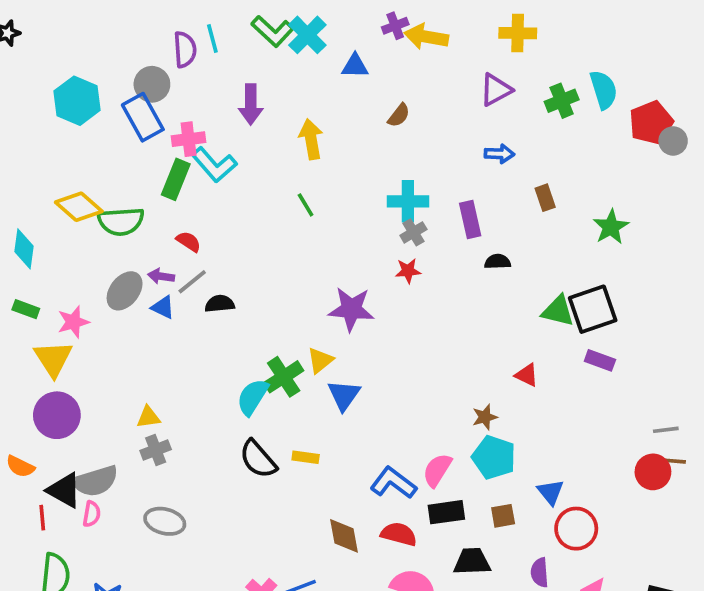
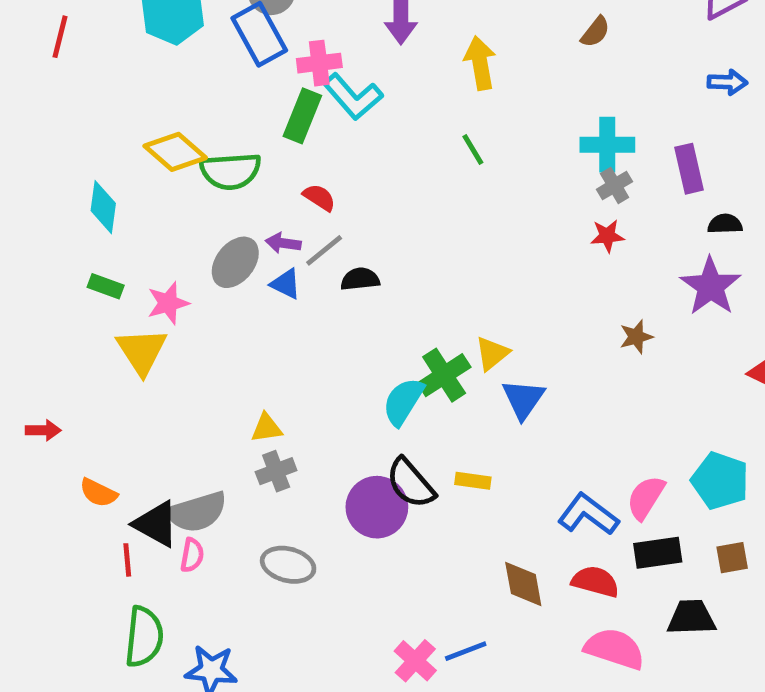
purple star: (351, 309) -> (711, 286), moved, turned 30
purple circle: (57, 415) -> (377, 507), moved
brown star: (485, 417) -> (636, 337), moved

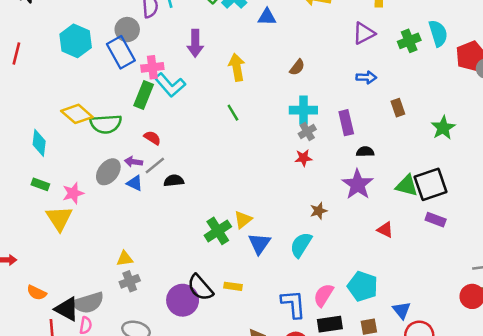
brown semicircle: (595, 32) -> (297, 67), moved
cyan semicircle: (403, 402) -> (301, 245), moved
blue L-shape: (588, 514) -> (293, 304), turned 48

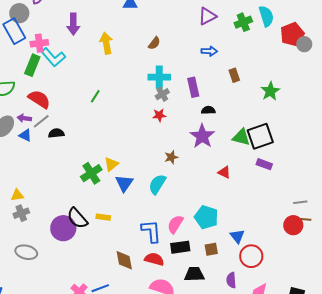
green line: (233, 113) -> (95, 96), moved, turned 64
red semicircle: (152, 138) -> (39, 99), size x1.6

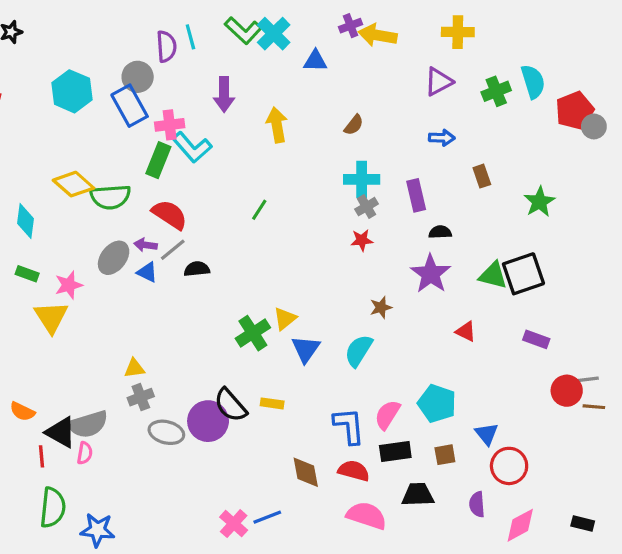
purple rectangle: (264, 164) -> (536, 339), moved
red circle: (293, 225) -> (567, 391), moved
gray ellipse: (26, 252) -> (166, 432), moved

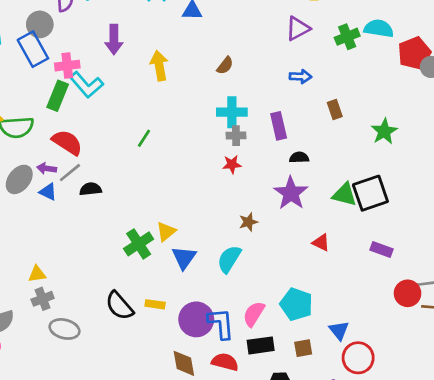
cyan semicircle: (533, 82) -> (379, 29), turned -64
gray cross: (367, 207) -> (236, 136), turned 30
purple circle: (208, 421) -> (196, 319), moved

